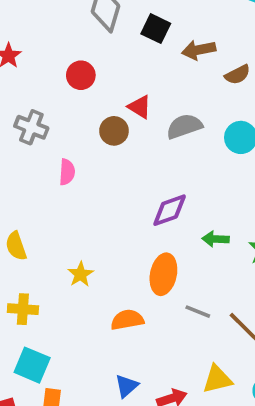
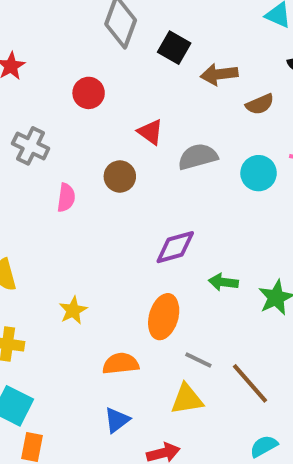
brown circle: (114, 131) -> (120, 176), moved
yellow triangle: (217, 379) -> (187, 399), moved
blue triangle: (127, 386) -> (117, 420), moved

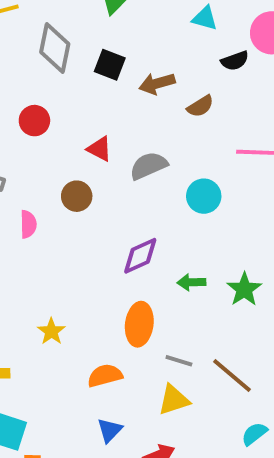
cyan circle: (259, 173) -> (204, 196), moved

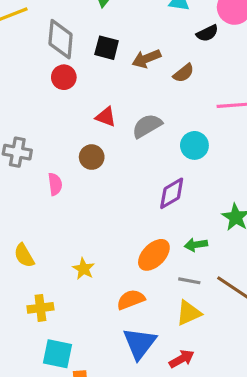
red circle: (34, 121) -> (64, 77), moved
purple diamond: (140, 256) -> (172, 193), moved
green arrow: (191, 282) -> (196, 245), moved
orange ellipse: (139, 324) -> (154, 255), turned 44
blue triangle: (110, 430) -> (140, 343), size x1.6

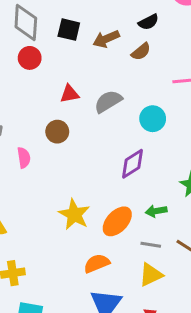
black semicircle: (207, 33) -> (149, 22), moved
red triangle: (106, 117) -> (70, 94), turned -30
yellow star: (84, 269) -> (74, 214), moved, size x1.5

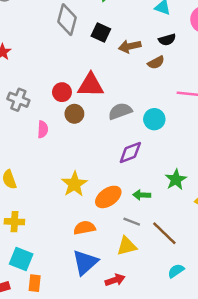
red circle: (30, 58) -> (62, 92), moved
red triangle: (70, 94) -> (91, 85), size x1.6
gray semicircle: (108, 101) -> (120, 111), moved

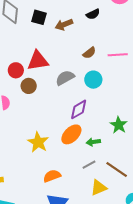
brown semicircle: (156, 63) -> (89, 53), moved
orange ellipse: (108, 197) -> (71, 134), moved
gray line: (132, 222) -> (89, 165), turned -40
yellow triangle: (127, 246) -> (99, 188), moved

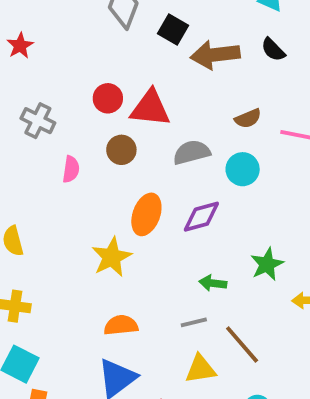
black semicircle: (93, 14) -> (273, 50), turned 56
brown arrow: (64, 25) -> (215, 55), size x1.4
red circle: (16, 70) -> (108, 98), moved
orange ellipse: (71, 134) -> (146, 214), moved, turned -40

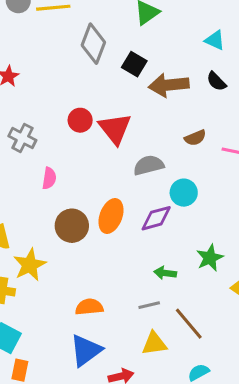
red triangle: (150, 108) -> (115, 129), turned 45
brown circle: (121, 150) -> (72, 226), moved, size x1.4
cyan circle: (243, 169) -> (184, 193), moved
yellow star: (112, 257) -> (30, 265), moved

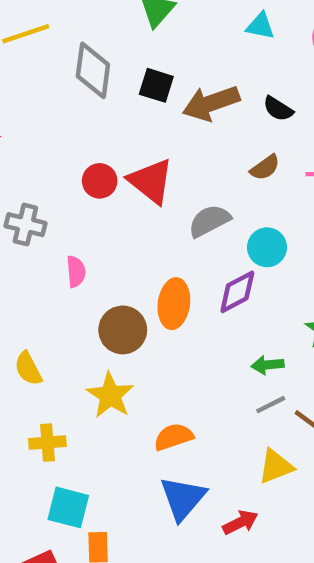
black semicircle: (216, 81) -> (278, 109), moved
yellow star: (30, 265) -> (110, 395), moved
gray line: (149, 305) -> (271, 405), moved

